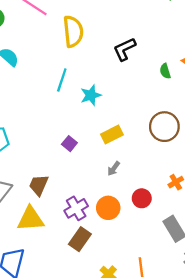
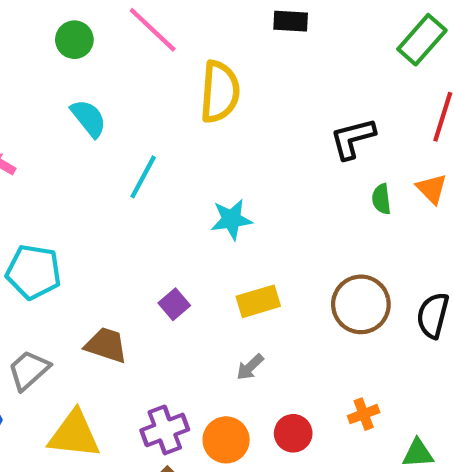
black L-shape: (125, 49) -> (353, 138), moved
cyan line: (62, 80) -> (143, 177), moved
brown trapezoid: (39, 185) -> (106, 345), moved, turned 75

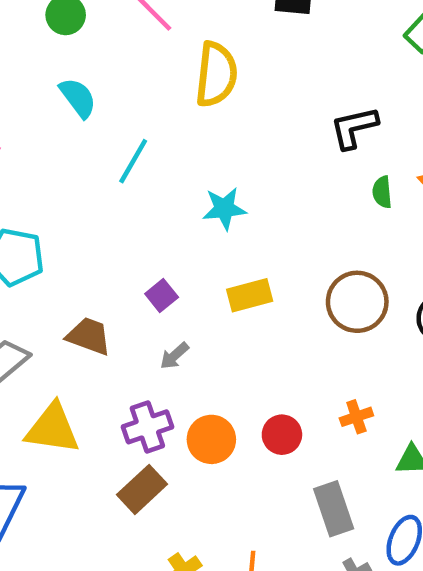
gray arrow: (250, 367) -> (174, 356), moved

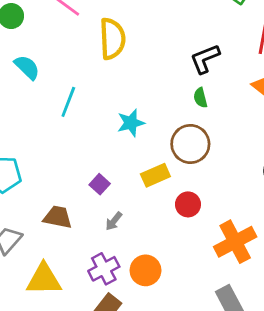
green semicircle: (382, 192) -> (200, 98), moved
brown circle: (357, 302) -> (190, 144), moved
orange cross: (356, 417) -> (235, 242), size x2.0
red circle: (282, 435) -> (188, 204), moved

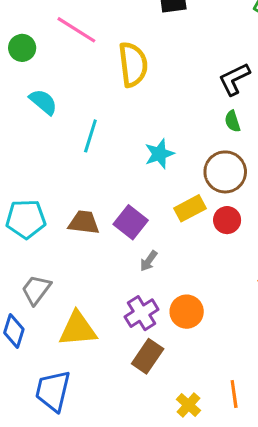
purple square: (100, 184) -> (131, 222), size x1.5
red circle: (188, 204) -> (227, 220), moved
brown trapezoid: (58, 217) -> (84, 222), moved

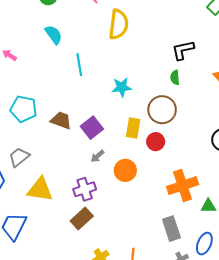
cyan line: (90, 136) -> (79, 65), turned -40
yellow rectangle: (190, 208) -> (133, 128), turned -66
orange circle: (187, 312) -> (125, 170), moved

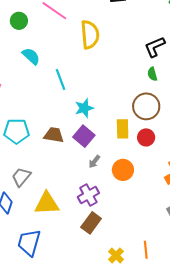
cyan star: (122, 87) -> (84, 108), moved

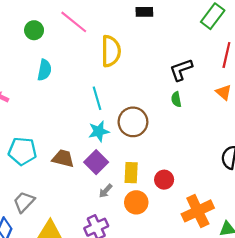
cyan semicircle: (31, 56) -> (44, 70), turned 54
cyan line: (60, 79) -> (97, 98), moved
brown circle: (146, 106) -> (133, 122), moved
yellow rectangle: (123, 129) -> (131, 173), moved
red circle: (146, 137) -> (164, 180), moved

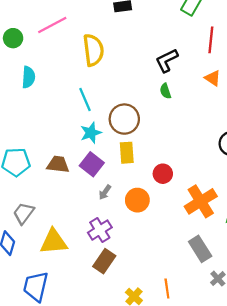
pink line: (74, 22) -> (52, 25), turned -60
yellow rectangle: (131, 173) -> (127, 153), moved

